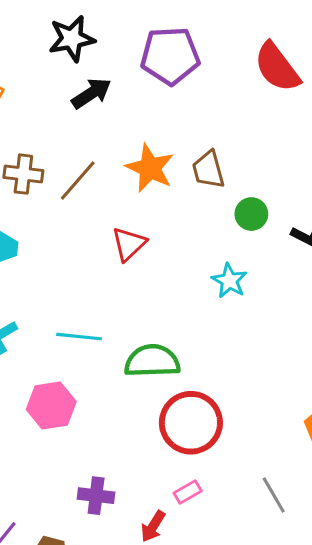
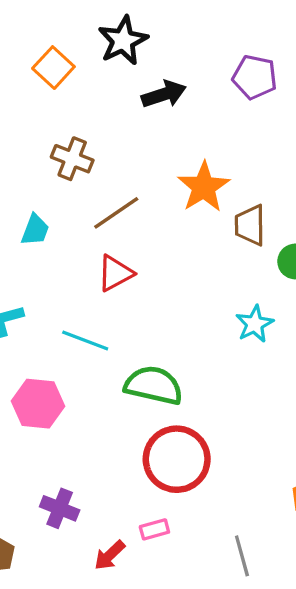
black star: (72, 39) -> (123, 41), moved, turned -30
purple pentagon: (170, 56) -> (255, 77), size x0.7
brown trapezoid: (208, 170) -> (250, 225), moved
brown line: (78, 180) -> (116, 213), moved
red triangle: (129, 244) -> (115, 273), moved

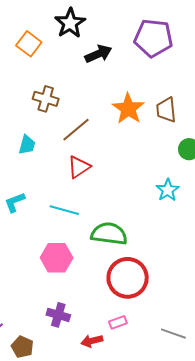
purple pentagon: (255, 77) -> (153, 38), size x1.4
brown trapezoid: (250, 225) -> (166, 110), moved
pink hexagon: (38, 404) -> (57, 258), moved
red arrow: (110, 555) -> (92, 341), turned 35
gray line: (242, 556) -> (173, 334), turned -50

